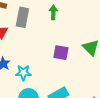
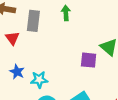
purple square: (61, 53) -> (89, 60), moved

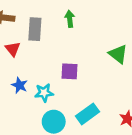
purple square: (89, 60) -> (70, 71), moved

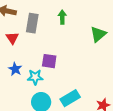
green triangle: (118, 54) -> (98, 34), moved, turned 36
purple square: (70, 71) -> (49, 61), moved

